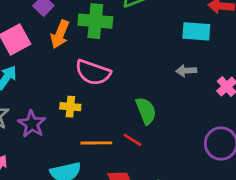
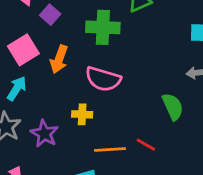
orange arrow: (60, 34) -> (59, 59), moved
green semicircle: (146, 111) -> (173, 107), moved

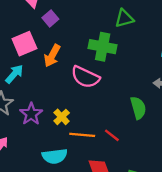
green cross: (103, 27) -> (103, 47), moved
yellow cross: (82, 114) -> (62, 117), moved, turned 35

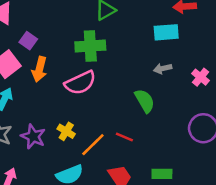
purple square: (50, 18) -> (28, 41), moved
pink semicircle: (85, 77) -> (80, 83), turned -36
orange line: (82, 135) -> (93, 145), turned -35

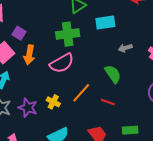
cyan rectangle: (166, 32) -> (105, 23), moved
red line: (124, 137) -> (108, 102), moved
orange line: (93, 145) -> (81, 93), moved

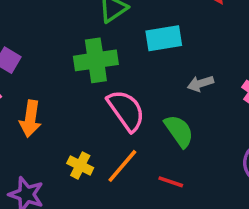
orange arrow: (29, 55) -> (30, 119), moved
pink semicircle: (62, 63) -> (126, 110), moved, turned -95
yellow cross: (53, 102) -> (80, 166), moved

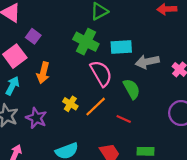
cyan rectangle: (164, 38) -> (121, 47), moved
green cross: (96, 60) -> (86, 42), turned 30
gray arrow: (200, 84) -> (147, 62), size x1.5

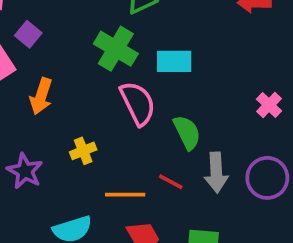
gray arrow: (147, 62) -> (216, 173), moved, turned -85
yellow cross: (70, 104) -> (83, 151), turned 32
orange line: (96, 107) -> (125, 195), moved, turned 40

